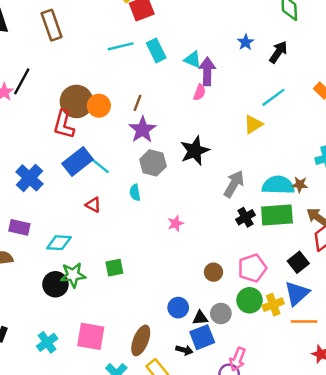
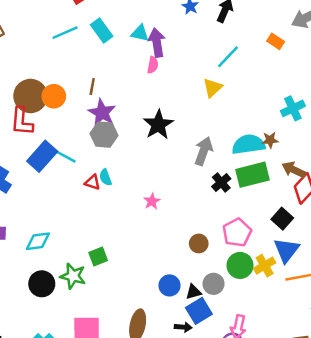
gray hexagon: (153, 163) -> (104, 135), moved
red triangle: (93, 205) -> (92, 182), moved
green star: (73, 275) -> (73, 276), moved, turned 30

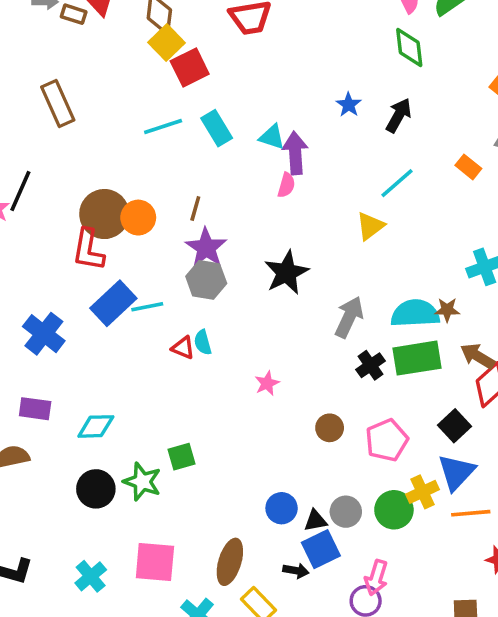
cyan line: (66, 156) -> (147, 307), turned -45
brown circle: (199, 243) -> (330, 428), moved
green circle: (240, 265) -> (394, 510), moved

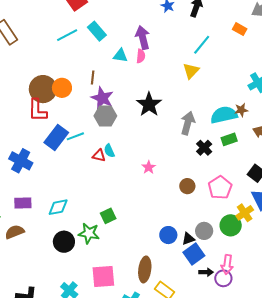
cyan triangle: (272, 137) -> (120, 56), moved
green rectangle: (417, 358) -> (229, 139), size x0.6
black arrow: (296, 571) -> (206, 272), moved

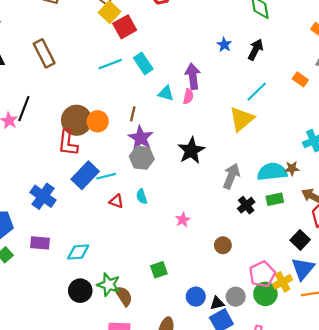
yellow triangle: (191, 71) -> (242, 119), size x1.4
red triangle: (99, 156) -> (116, 201), moved
pink pentagon: (220, 188) -> (262, 274), moved
green square: (108, 216) -> (159, 270), moved
brown semicircle: (15, 232) -> (124, 296), moved, turned 72

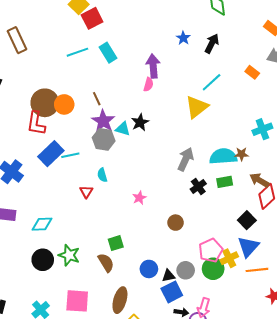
cyan triangle: (166, 93) -> (123, 129), moved
brown line: (133, 114) -> (97, 99), turned -40
black star: (191, 151) -> (140, 122), moved, size x0.7
red triangle: (116, 201) -> (86, 192), moved, turned 40
brown semicircle: (124, 296) -> (106, 263), moved

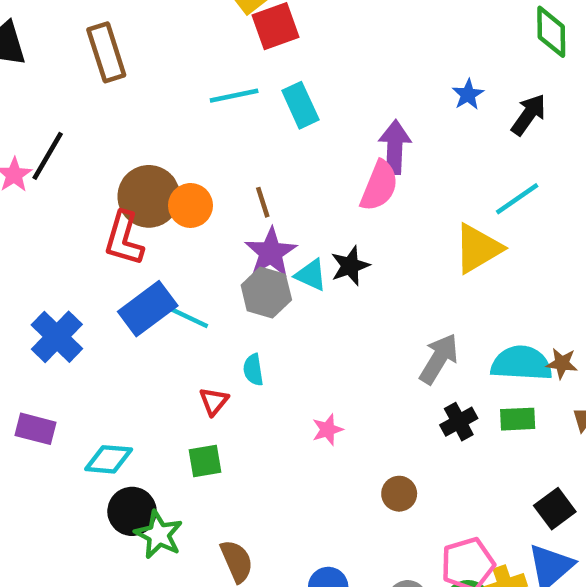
pink semicircle: (148, 84) -> (379, 186), size x1.6
cyan line: (70, 155) -> (189, 318), turned 30
green square: (116, 243) -> (205, 461), moved
black circle: (43, 260) -> (132, 511), moved

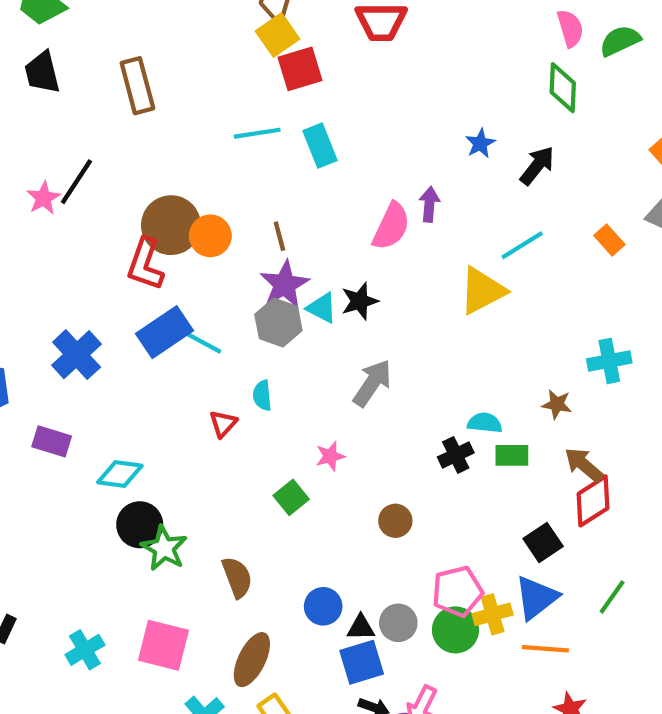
purple arrow: (395, 147) -> (429, 204), moved, size x0.7
gray arrow: (439, 359) -> (372, 383), moved
cyan semicircle: (521, 363) -> (485, 423), moved, size x0.6
green square: (205, 461) -> (291, 497), moved, turned -32

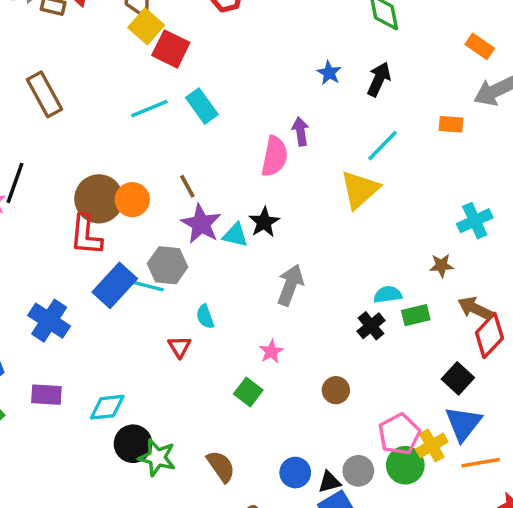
red square: (300, 69) -> (171, 49), turned -33
orange rectangle: (609, 240) -> (451, 124), turned -30
gray hexagon: (278, 322) -> (168, 265), moved

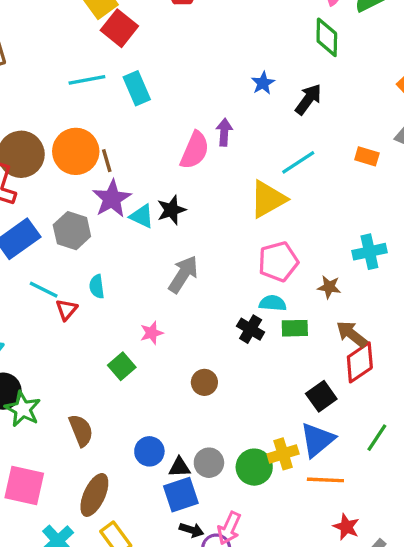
orange circle: (132, 200) -> (76, 151), moved, size x1.4
cyan line: (148, 286) -> (44, 290), moved
black cross: (371, 326) -> (251, 329), turned -32
pink pentagon: (399, 434) -> (278, 262), moved

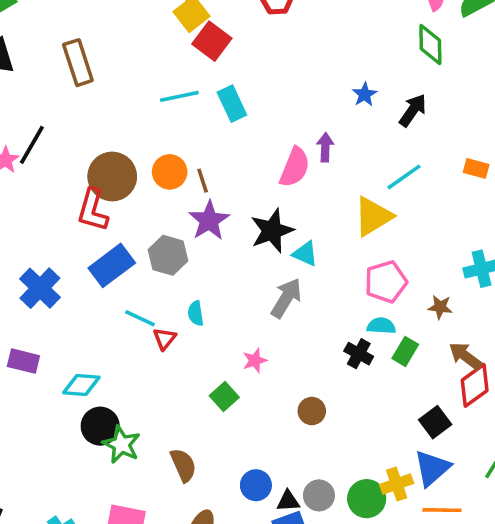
orange circle: (76, 151) -> (170, 172), size x0.7
black star: (171, 210) -> (272, 231), size x1.4
cyan triangle: (142, 216) -> (305, 254), moved
green rectangle: (295, 328) -> (405, 351), turned -56

